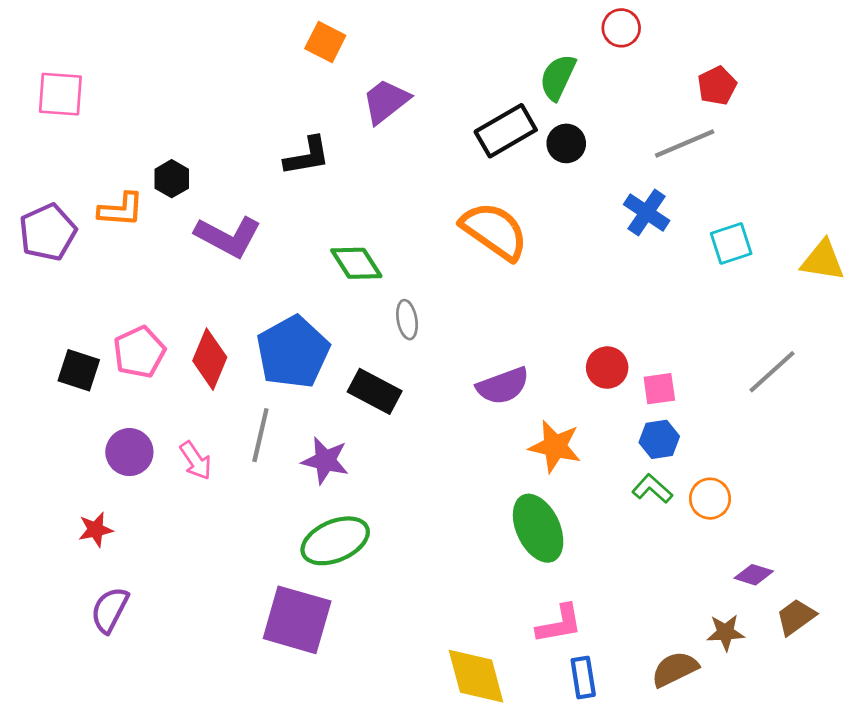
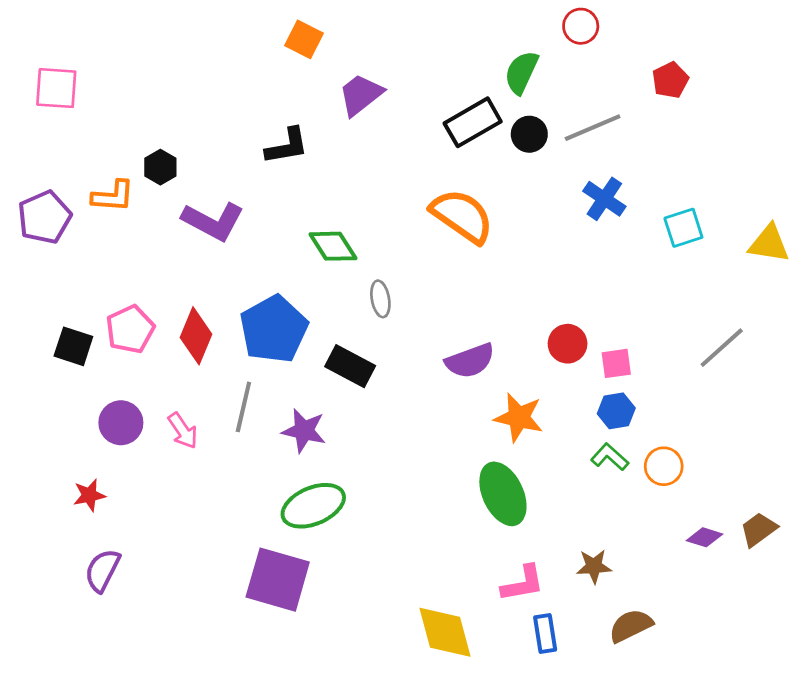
gray line: (685, 143) -> (593, 128), moved
brown trapezoid: (796, 617) -> (759, 529), moved
brown star: (726, 632) -> (594, 566), moved

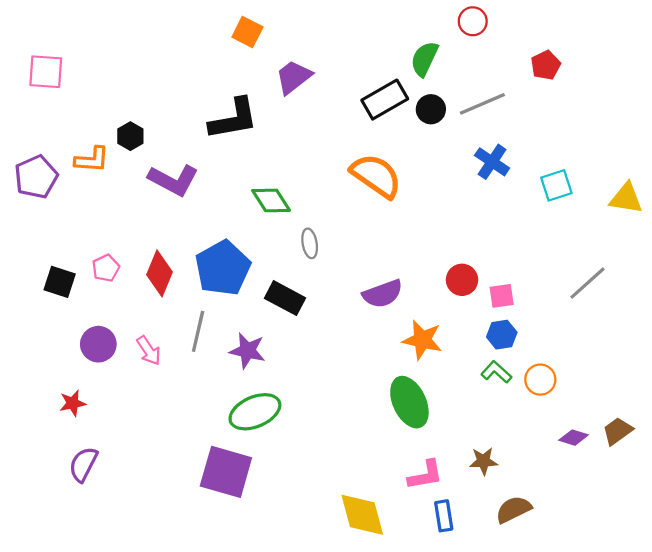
black L-shape: (287, 146) -> (233, 119), size x1.4
pink pentagon: (130, 329) -> (106, 268), size x0.7

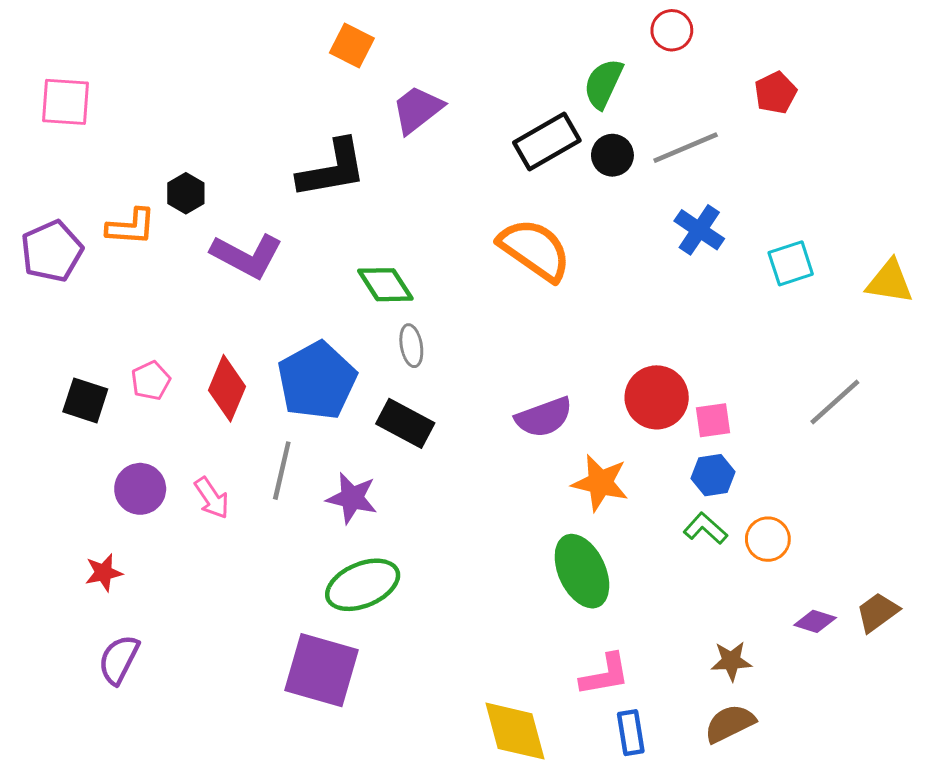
gray ellipse: (310, 243) -> (411, 346), moved
red circle: (462, 280) -> (657, 397), size x1.4
brown star: (483, 461) -> (731, 661), moved

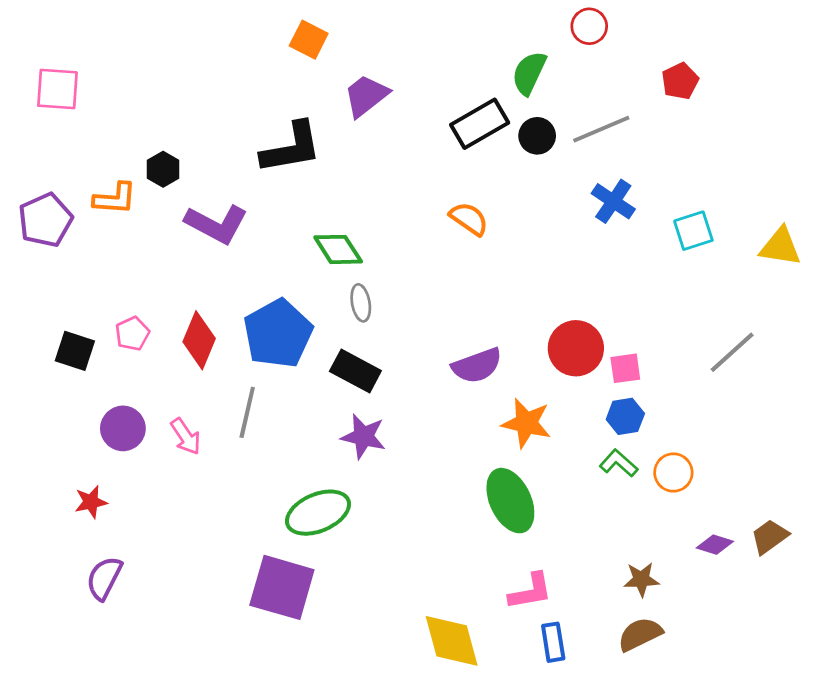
orange semicircle: (535, 250) -> (469, 219), size x0.6
purple star: (352, 498) -> (363, 436), moved

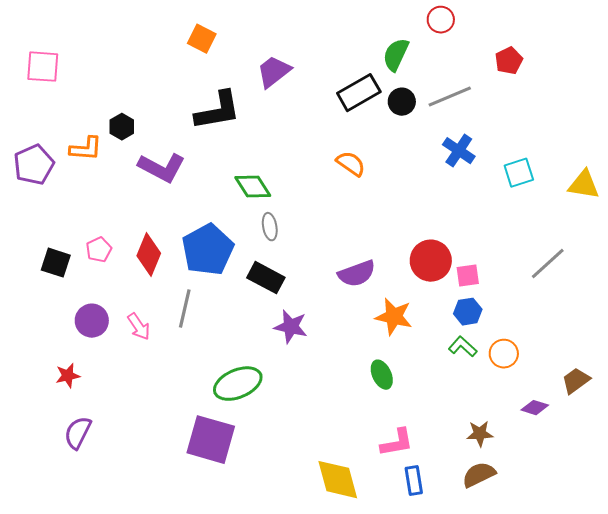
orange square: (309, 40) -> (202, 39), moved
purple star: (363, 436) -> (291, 327), moved
green ellipse: (510, 501) -> (382, 375), size x0.6
brown trapezoid: (770, 537) -> (576, 381), moved

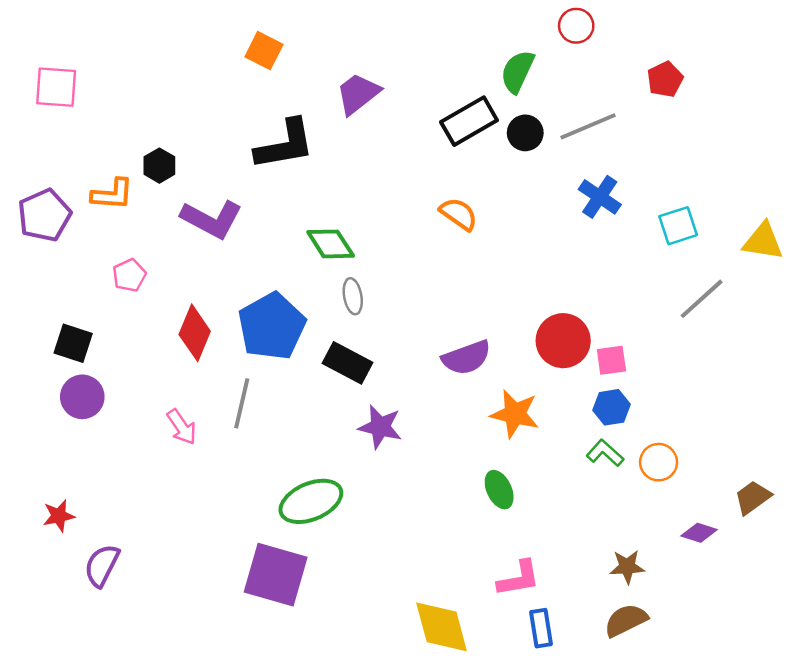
pink pentagon: (99, 250) -> (129, 275), moved
gray line: (548, 264) -> (702, 299), moved
purple circle: (92, 321) -> (82, 397), moved
red star: (68, 376) -> (59, 516), moved

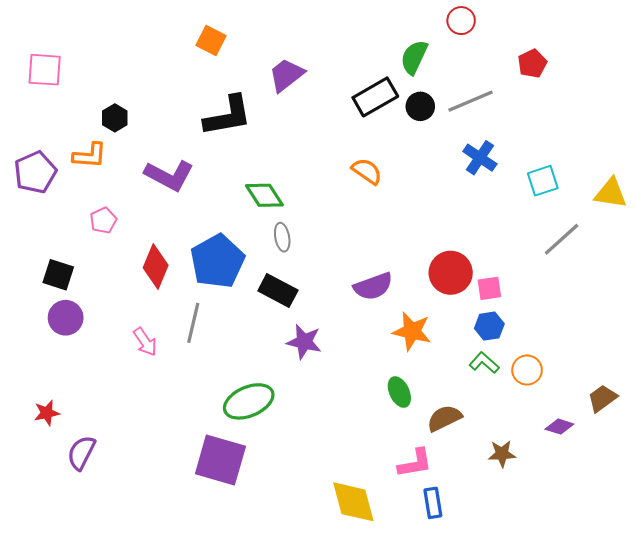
black hexagon: (159, 166) -> (115, 118), moved
brown semicircle: (626, 620) -> (444, 418), moved

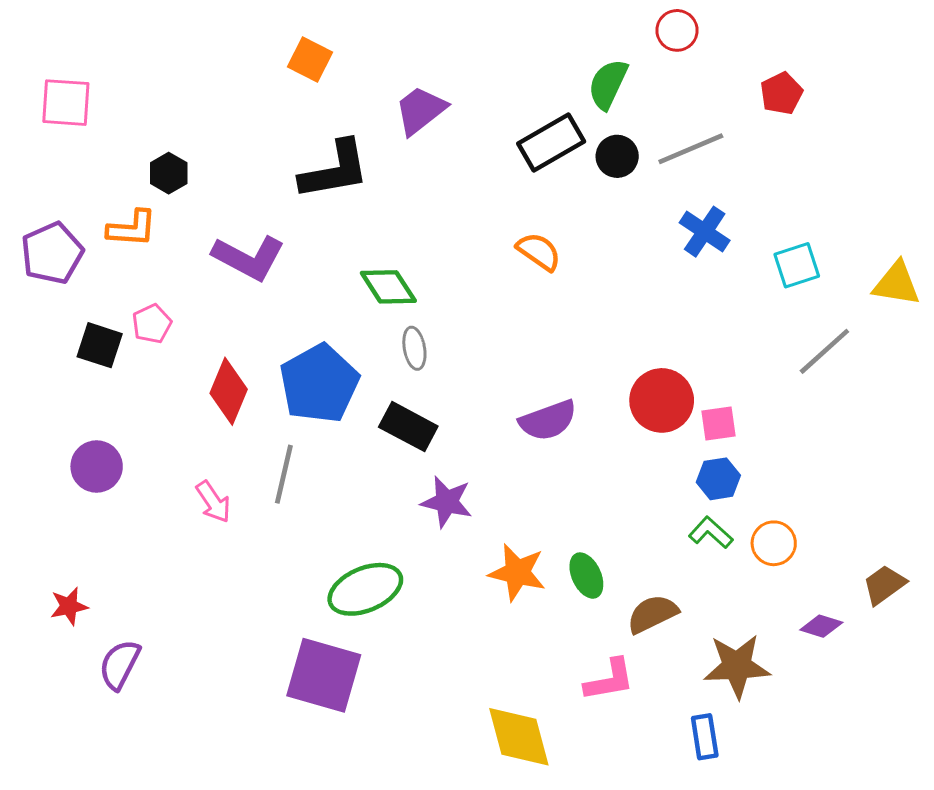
black square: (58, 275) -> (100, 345), moved
orange star: (412, 331) -> (517, 572), moved
brown star: (502, 454) -> (737, 666), size x1.6
blue rectangle: (433, 503) -> (705, 737), moved

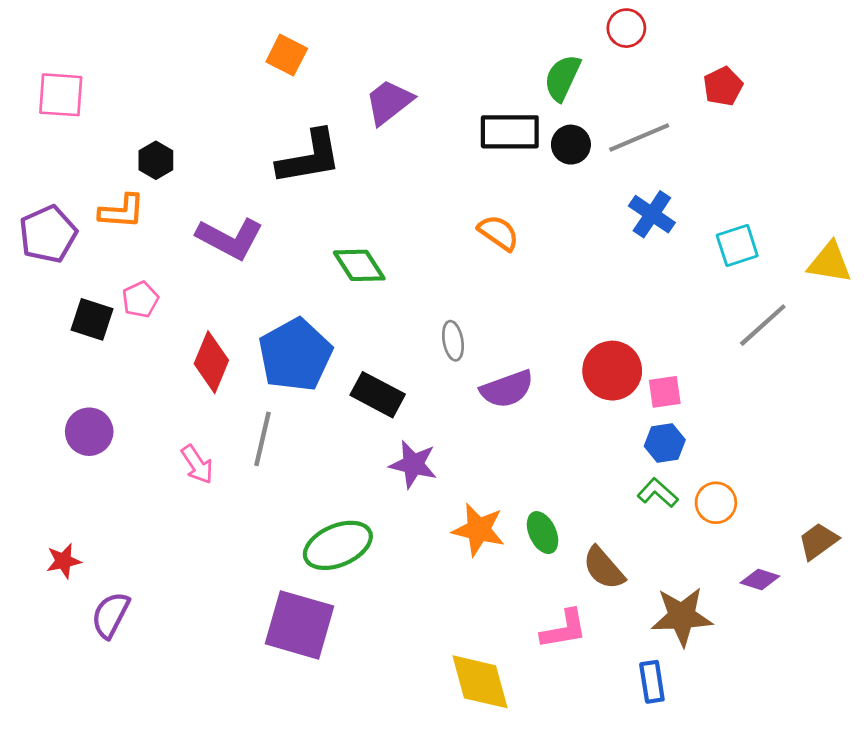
black rectangle: (551, 143) -> (510, 132), turned 30
gray ellipse: (414, 348) -> (453, 341), moved
brown semicircle: (652, 614) -> (604, 568), turned -105

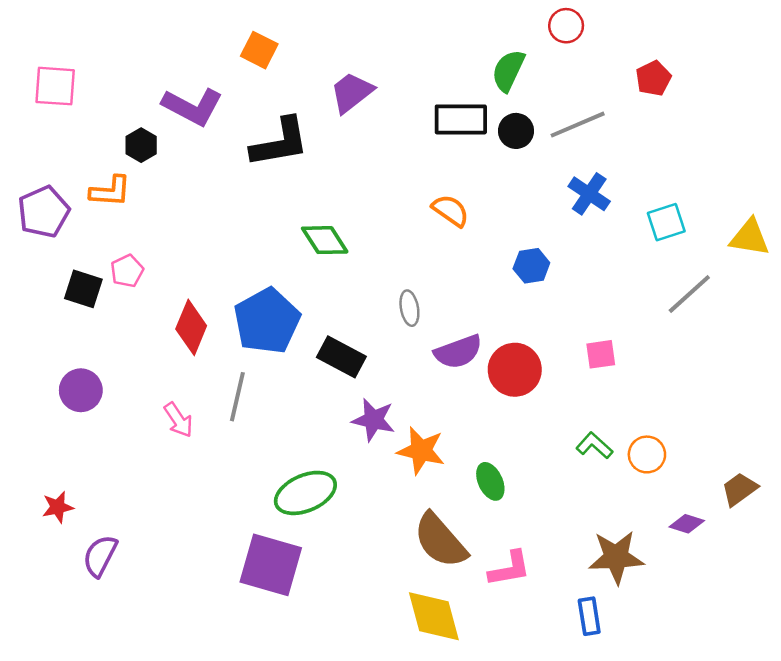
purple L-shape: (230, 238) -> (192, 107), moved
red circle: (612, 371) -> (515, 370), moved
blue hexagon: (665, 443) -> (531, 266), moved
orange star: (479, 530) -> (421, 451), moved
brown semicircle: (604, 568) -> (440, 540), moved, size x1.4

